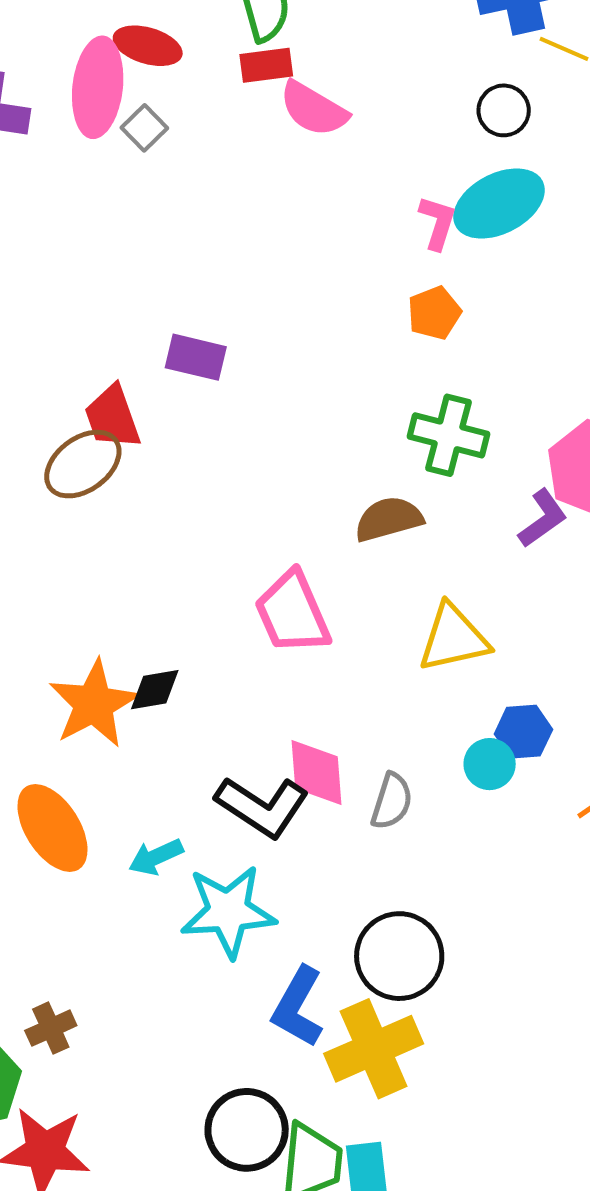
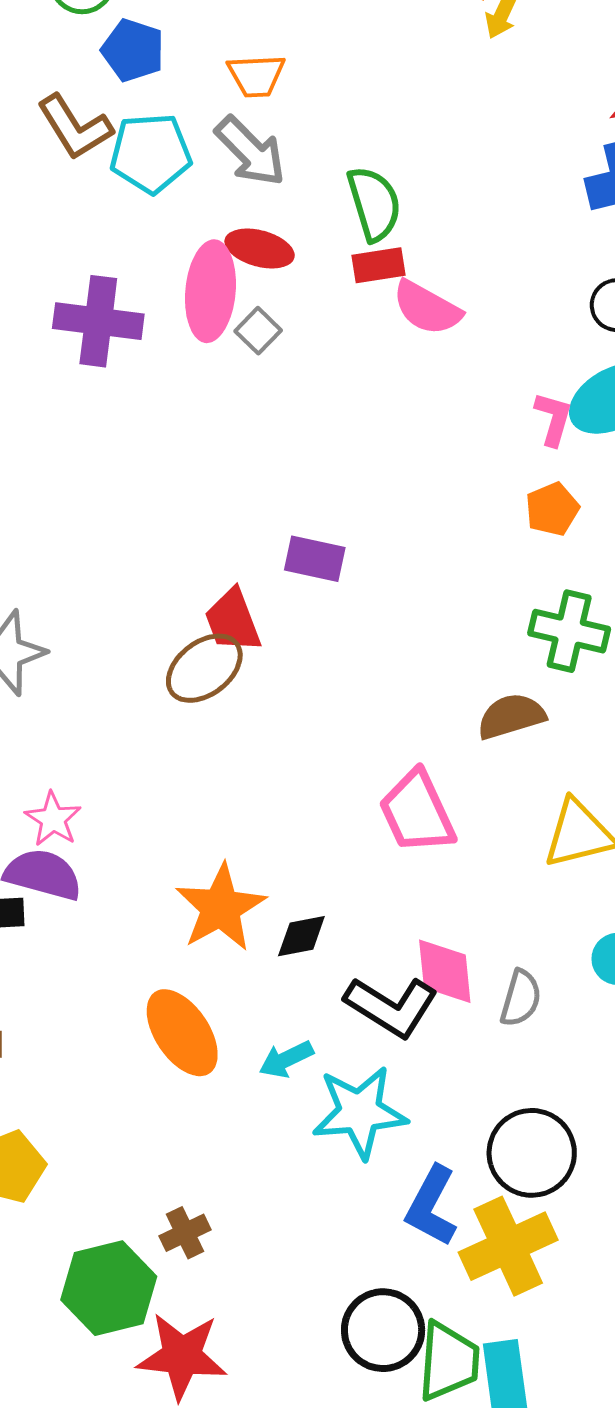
black diamond: (155, 690) -> (301, 936), moved

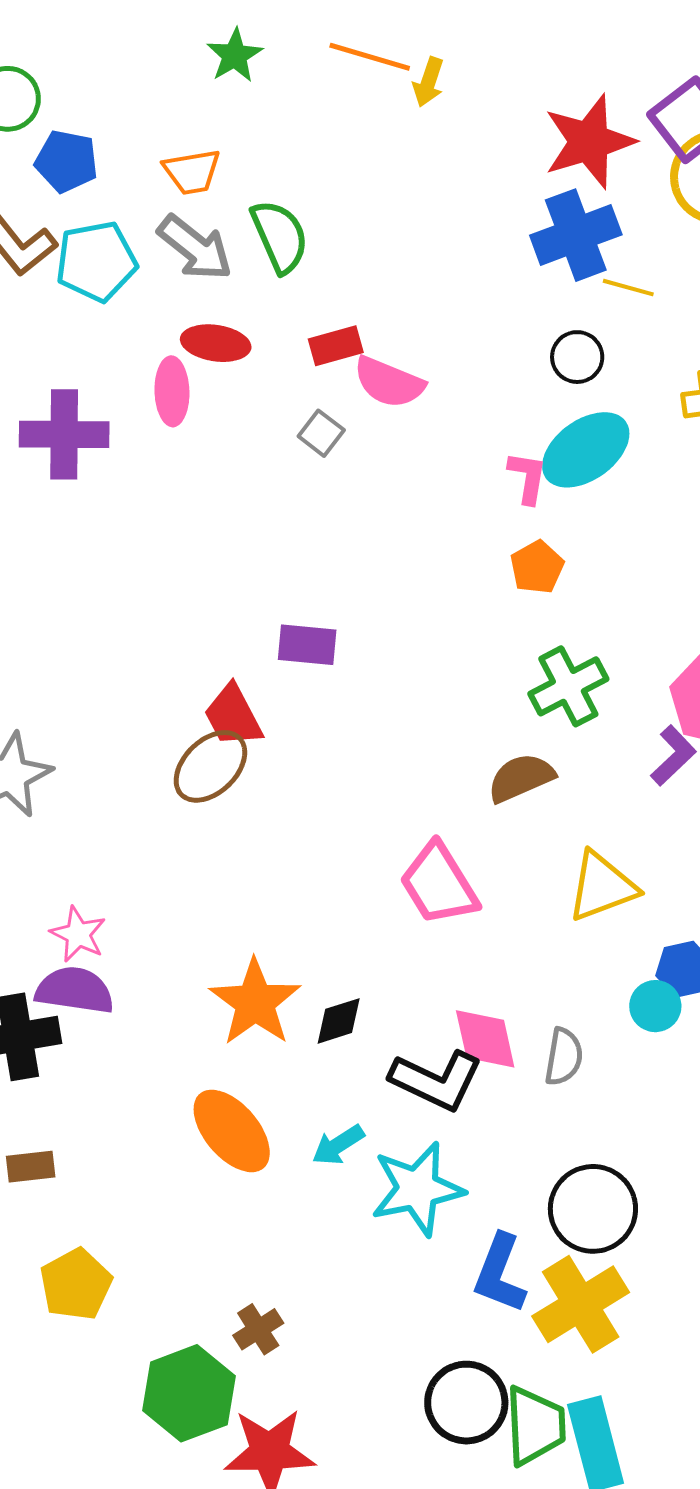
green semicircle: (374, 204) -> (280, 236), moved
pink ellipse: (210, 291) -> (172, 391), size x0.7
gray square: (258, 331) -> (321, 433), moved
green cross: (569, 631) -> (568, 686), turned -34

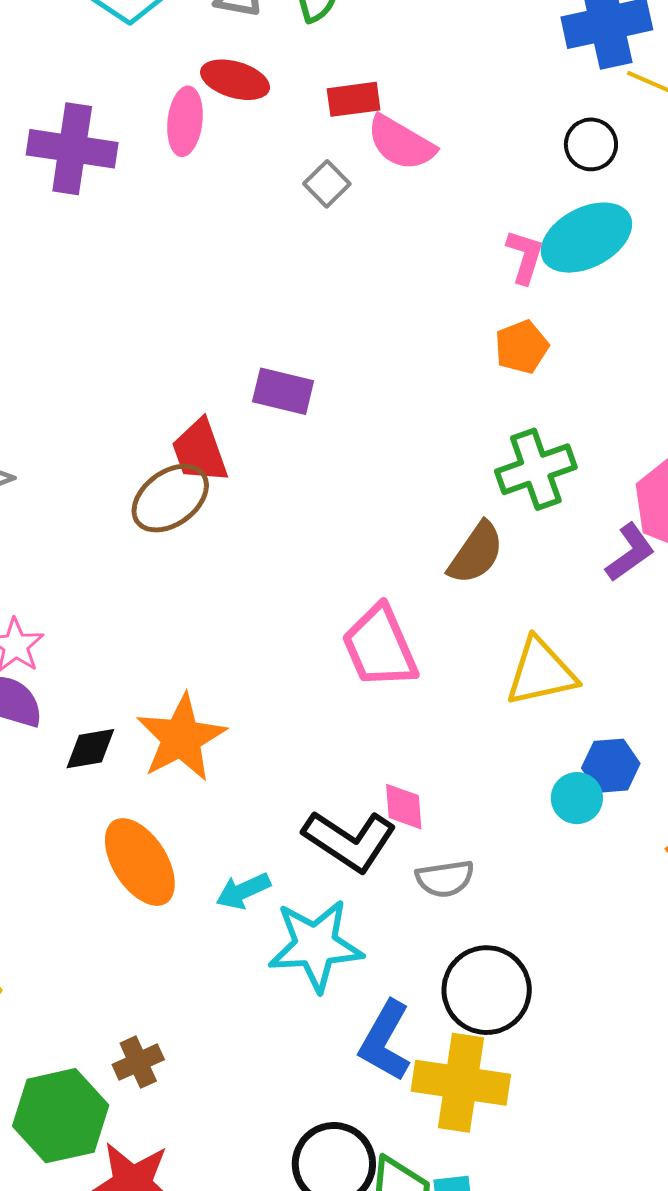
brown semicircle: (521, 778) -> (476, 553), turned 140
black diamond: (339, 1021) -> (90, 749), moved
pink diamond: (485, 1039) -> (404, 807), size x0.7
gray semicircle: (564, 1057) -> (445, 879), moved, turned 64
yellow cross: (581, 1304) -> (461, 1083), turned 32

